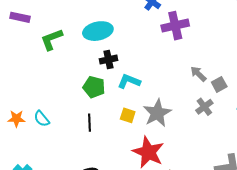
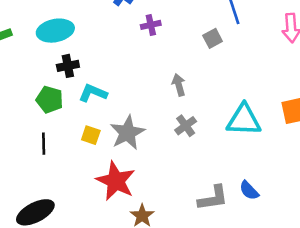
purple cross: (175, 26) -> (151, 25), size x0.6
gray arrow: (198, 74) -> (179, 85), turned 30
gray square: (219, 84) -> (213, 38), moved

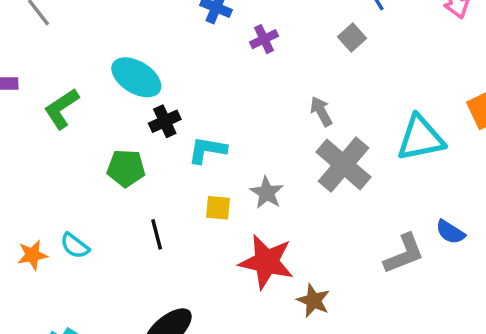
cyan ellipse: (55, 31) -> (136, 77), turned 56
green pentagon: (50, 100) -> (126, 168), moved
gray cross: (186, 126) -> (344, 165), size x1.8
gray star: (127, 133) -> (267, 193), size x0.7

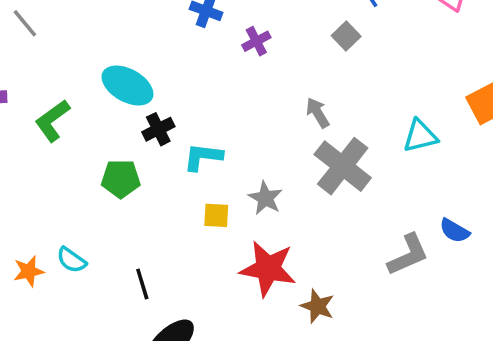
cyan triangle: (421, 138) -> (420, 136), size x0.7
black line: (157, 234) -> (142, 284), moved

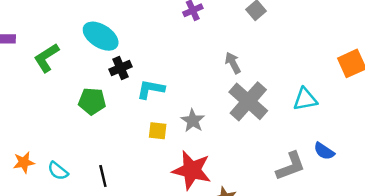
cyan triangle: (420, 136) -> (305, 99), moved
cyan semicircle: (72, 260) -> (58, 171), moved

